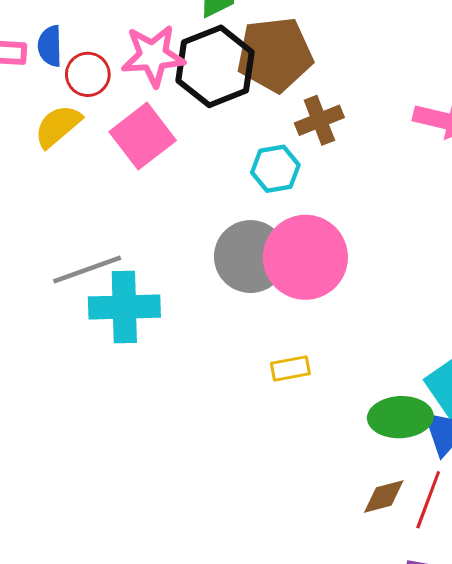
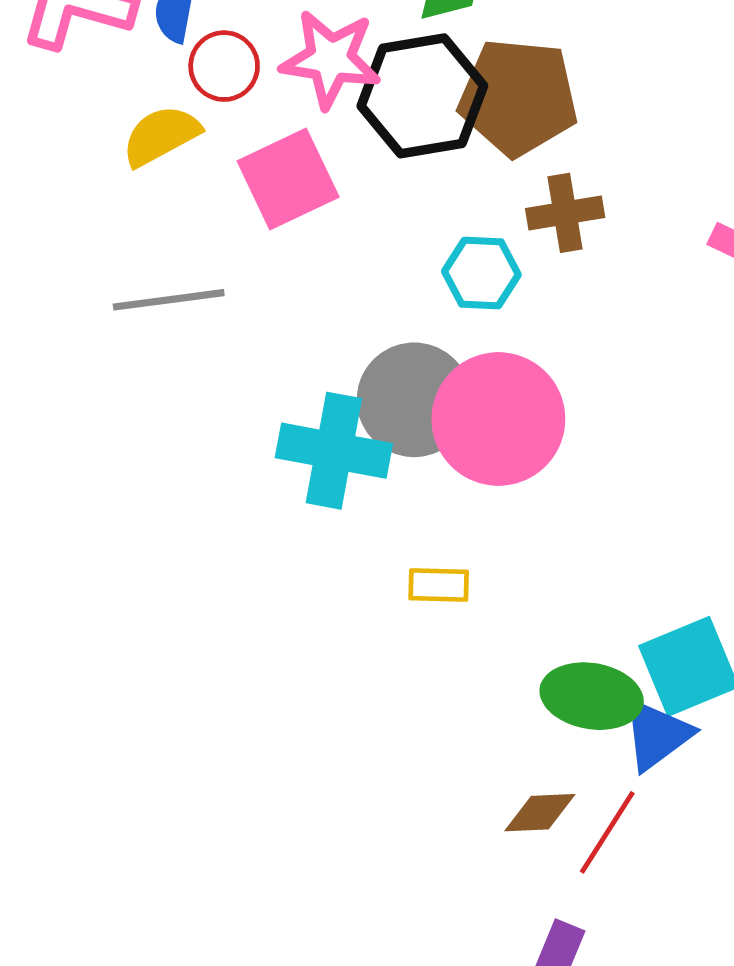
gray line: (87, 270) -> (169, 300), moved
cyan cross: (124, 307) -> (334, 451), moved

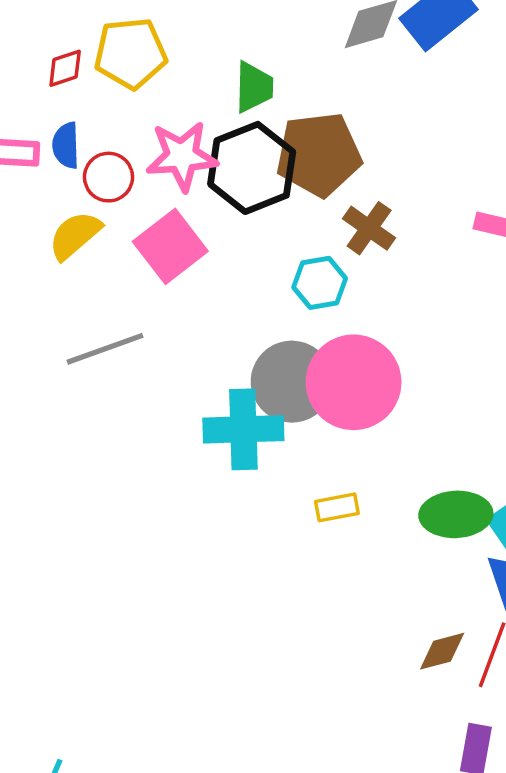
brown cross: (565, 213) -> (369, 228), turned -33
green ellipse: (592, 696) -> (456, 514), moved

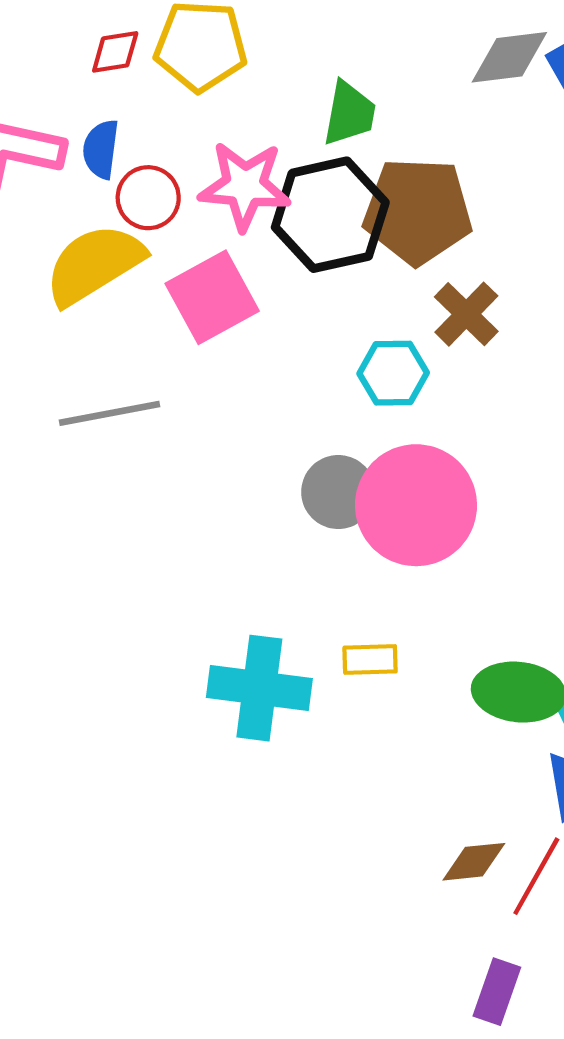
yellow semicircle: (75, 235) -> (94, 264), size x1.4
gray circle: (292, 382) -> (338, 492), size x0.7
cyan cross: (243, 429) -> (259, 688), moved

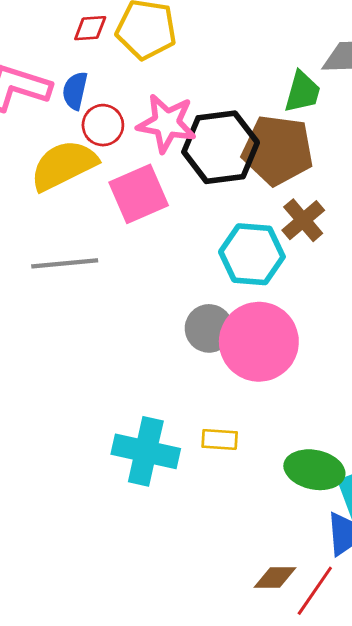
green trapezoid: (349, 113) -> (302, 92), moved
cyan hexagon: (393, 373) -> (252, 254), size x1.4

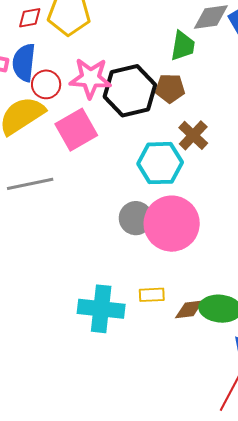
blue semicircle: (75, 91) -> (24, 63), size x1.4
brown pentagon: (278, 150) -> (170, 88), size x0.6
brown diamond: (275, 578) -> (189, 309), moved

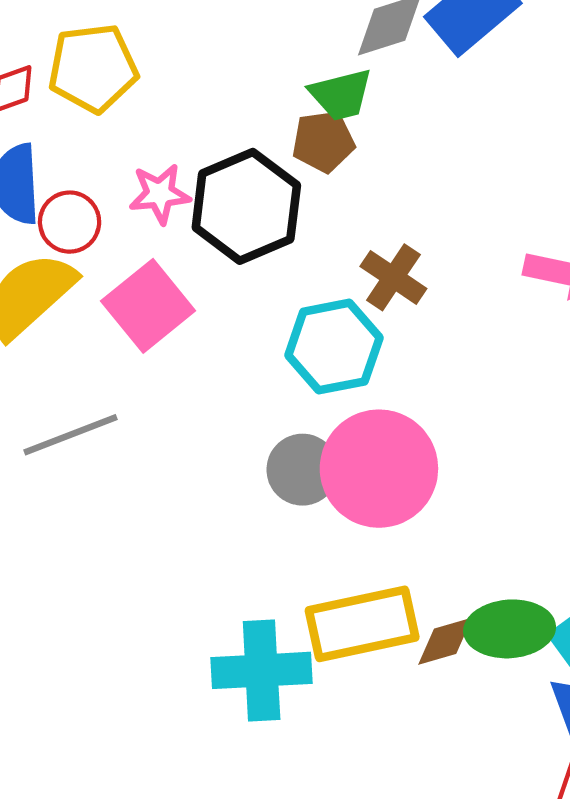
green trapezoid: (183, 46) -> (341, 95), turned 76
pink star: (90, 78) -> (160, 194), size x0.7
brown pentagon: (170, 88) -> (323, 141), moved
yellow rectangle: (152, 295) -> (362, 624), size x2.0

